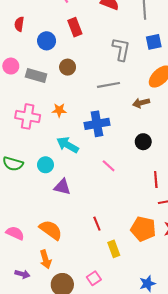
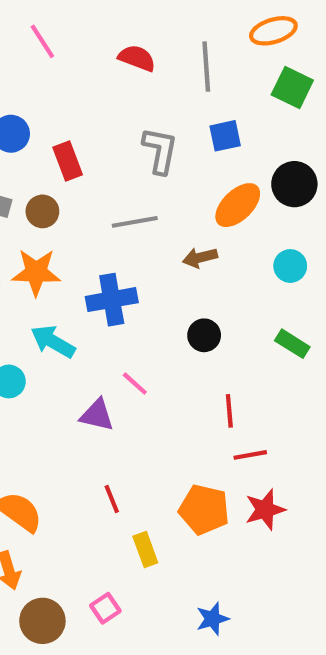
red rectangle: (75, 27) -> (68, 161), moved
brown circle: (68, 67) -> (42, 211), moved
orange star: (59, 110) -> (36, 272), size x1.6
purple triangle: (62, 187) -> (97, 415), moved

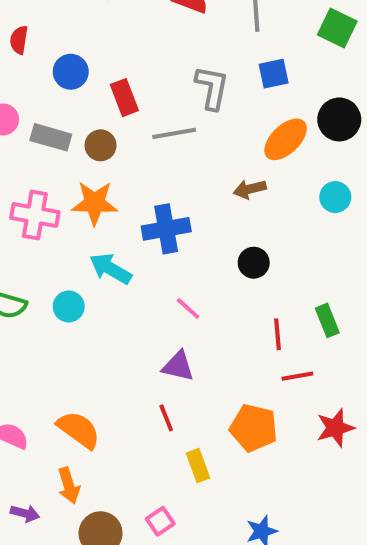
gray line: (135, 222) -> (174, 133), moved
green rectangle: (292, 344) -> (327, 320), moved, turned 36
purple triangle: (97, 415) -> (178, 366), moved
red star: (265, 510) -> (335, 428), moved

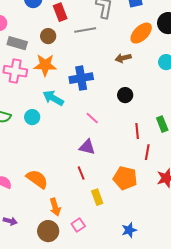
gray rectangle: (51, 137) -> (17, 43), moved
red line: (297, 376) -> (147, 152), turned -70
orange arrow: (69, 485) -> (55, 207), moved

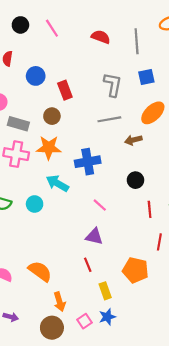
gray line: (85, 30) -> (109, 119), moved
red line: (137, 131) -> (150, 209), moved
blue star: (129, 230) -> (107, 317), moved

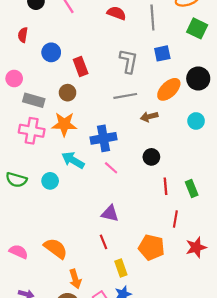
pink line: (100, 205) -> (111, 168), moved

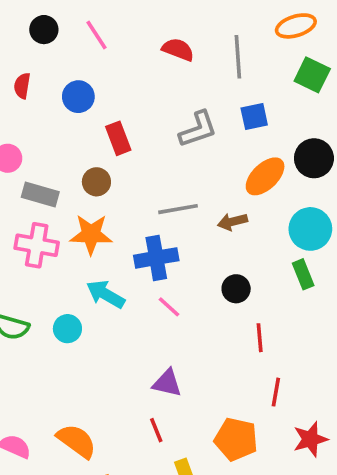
blue circle: (51, 52) -> (78, 97), moved
gray L-shape: (129, 61) -> (198, 129), turned 60
gray line: (125, 96) -> (178, 209), moved
cyan circle: (196, 121) -> (310, 229), size x1.5
green rectangle: (192, 189) -> (303, 274), moved

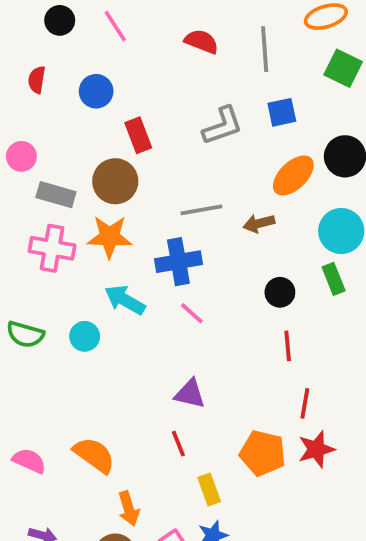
brown circle: (96, 182) -> (115, 181), size x1.5
black circle: (236, 289) -> (280, 292), moved
red star: (310, 439) -> (316, 449), moved

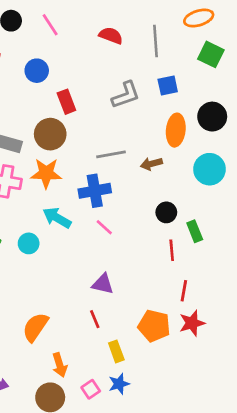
orange ellipse: (293, 175) -> (176, 130), turned -40
green rectangle: (334, 279) -> (195, 231), moved
orange semicircle: (94, 455) -> (35, 327), turned -92

